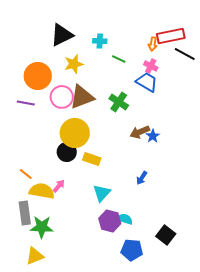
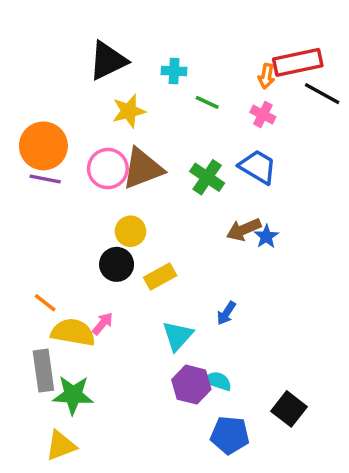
orange circle: (38, 76) -> (43, 146), moved
blue trapezoid: (147, 82) -> (258, 167), moved
yellow circle: (75, 133) -> (130, 231), size x0.6
yellow rectangle: (92, 159) -> (160, 277), turned -48
blue arrow: (142, 178) -> (226, 313), moved

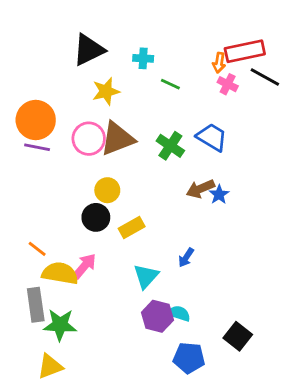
pink cross: (263, 115) -> (228, 84), moved
pink arrow: (103, 324) -> (84, 266), size x1.4

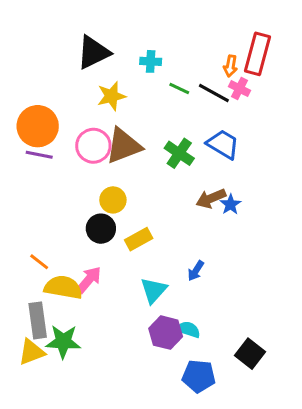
red rectangle: (245, 51) -> (258, 54), turned -63
black line: (265, 77) -> (214, 93), moved
yellow triangle: (50, 366) -> (32, 352), moved

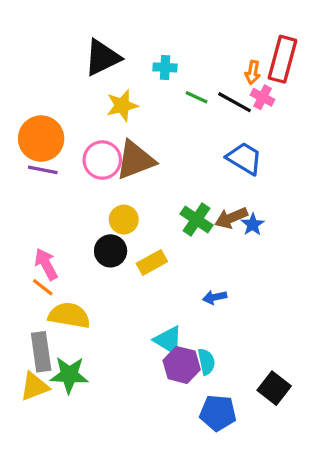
green cross: (179, 153) -> (196, 220), moved
blue arrow: (196, 271) -> (215, 297), turned 45
pink arrow: (89, 280) -> (46, 264), moved, turned -68
cyan triangle: (154, 290) -> (168, 340), moved, turned -40
cyan semicircle: (188, 329) -> (206, 362), turned 60

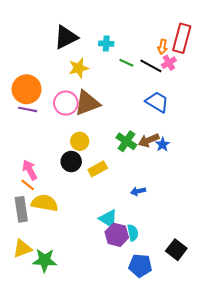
pink cross: (263, 97) -> (169, 63), turned 32
gray rectangle: (41, 352) -> (21, 209), moved
green star: (69, 375) -> (45, 260), moved

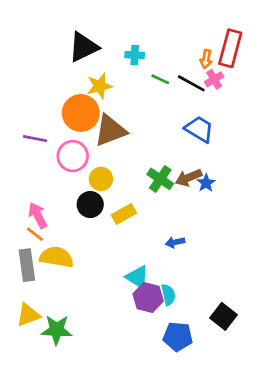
orange circle: (27, 89) -> (81, 113), moved
pink circle: (66, 103) -> (73, 156), moved

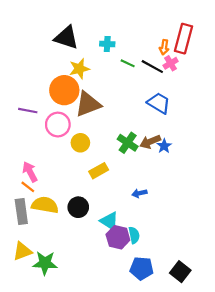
black triangle: (83, 47) -> (66, 38), turned 44
black circle: (90, 205) -> (78, 207), moved
black square: (224, 316) -> (180, 272), moved

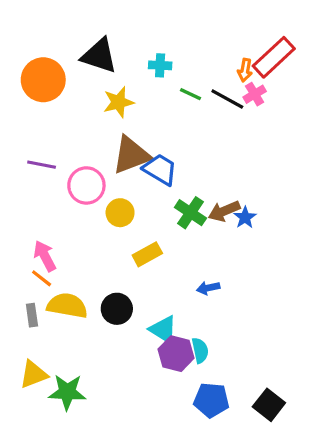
red rectangle: (183, 39) -> (274, 57), turned 32
orange circle: (64, 90) -> (43, 80), moved
blue trapezoid: (159, 103) -> (160, 169), moved
gray rectangle: (21, 211) -> (32, 315), size x0.6

